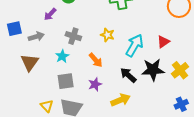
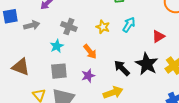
cyan arrow: (134, 45) -> (129, 25), moved, size x0.7
brown triangle: (30, 62) -> (21, 67), moved, turned -48
black star: (153, 70) -> (147, 64), turned 30

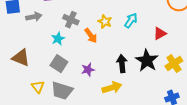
orange arrow: (90, 52) -> (91, 36), moved
black arrow: (122, 68) -> (122, 64), turned 36
gray square: (59, 71) -> (59, 64), turned 36

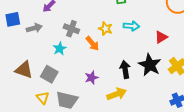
cyan arrow: (131, 21) -> (131, 26), turned 63
gray square: (59, 64) -> (49, 74), moved

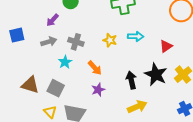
gray arrow: (34, 28) -> (49, 42), moved
orange arrow: (92, 43) -> (95, 68), moved
yellow arrow: (117, 94) -> (137, 107), moved

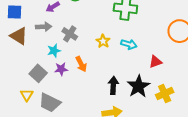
brown triangle: (30, 85) -> (19, 36), moved
purple star: (98, 90) -> (61, 69), moved

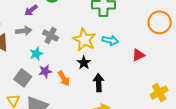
yellow star: (103, 41) -> (84, 40), size x1.6
orange arrow: (81, 64) -> (64, 78), moved
black star: (138, 86) -> (84, 63), moved, size x0.6
yellow cross: (165, 93) -> (159, 92), moved

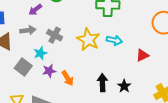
black star: (84, 63) -> (124, 86), moved
gray square: (23, 78) -> (23, 67), moved

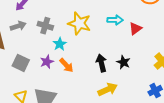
cyan arrow: (114, 40) -> (115, 20), moved
cyan star: (40, 53) -> (60, 44), moved

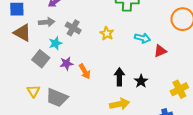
yellow star: (79, 23) -> (107, 33), size x0.6
cyan star: (60, 44) -> (55, 43), moved

